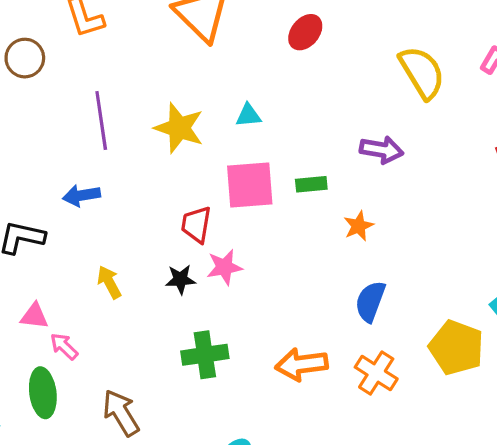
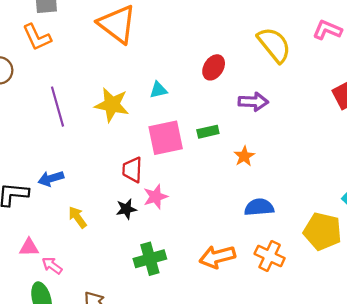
red ellipse: (305, 32) -> (214, 67), moved
blue arrow: (81, 195) -> (51, 179), moved
blue semicircle: (370, 301) -> (259, 207), turned 72

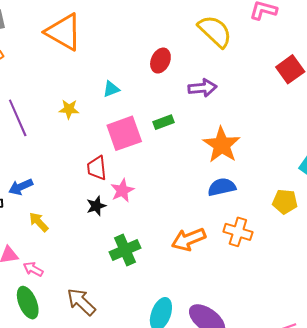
yellow star: (112, 105) -> (69, 109), size x0.6
orange star: (244, 156) -> (222, 145), moved, size x1.8
yellow arrow: (77, 217) -> (39, 222), moved
yellow pentagon: (323, 231) -> (285, 202), size x0.7

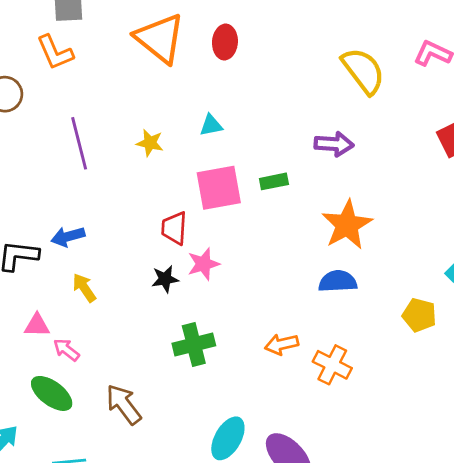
red ellipse: (160, 61) -> (225, 42), moved, turned -30
orange cross: (238, 232) -> (332, 365), moved
orange arrow: (189, 239) -> (282, 344), size x0.7
green ellipse: (28, 303) -> (52, 393), turned -40

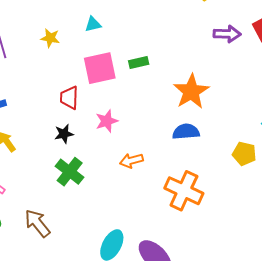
purple arrow: (334, 144) -> (227, 34), moved
pink star: (203, 264) -> (107, 121), moved
green cross: (194, 344) -> (70, 172), moved, turned -36
orange arrow: (282, 344) -> (131, 161), moved
orange cross: (332, 365) -> (184, 191), size x1.4

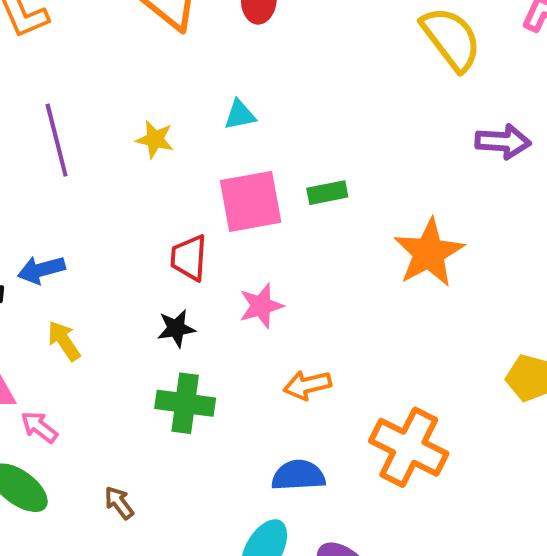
blue semicircle: (186, 132) -> (298, 475), moved
green cross: (70, 172) -> (185, 403), turned -32
brown arrow: (37, 223) -> (119, 503), size x0.6

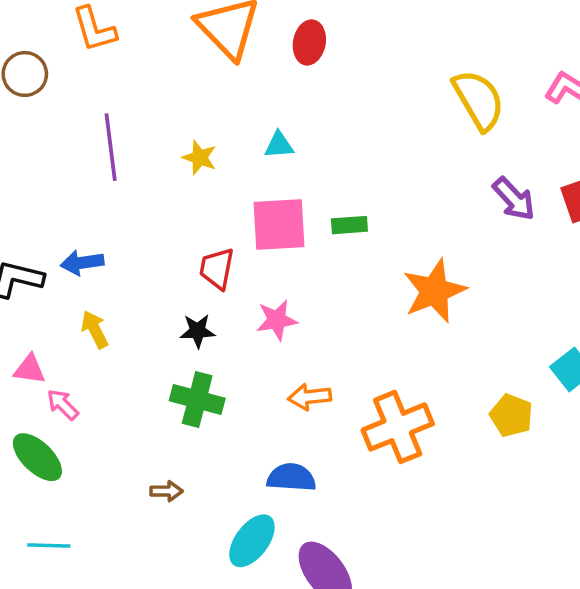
purple arrow: (503, 142) -> (514, 199), turned 36
orange cross: (409, 447) -> (398, 427), moved, turned 34
brown arrow: (119, 503) -> (167, 491), moved, turned 120

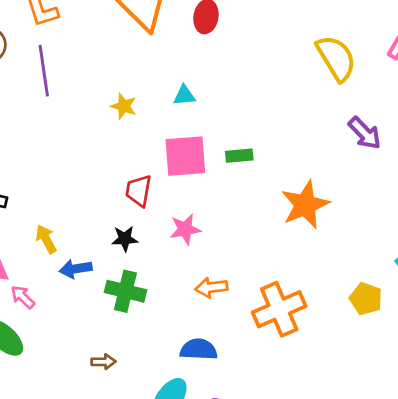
purple line: (111, 147) -> (44, 71), moved
blue arrow: (82, 263) -> (76, 269), moved

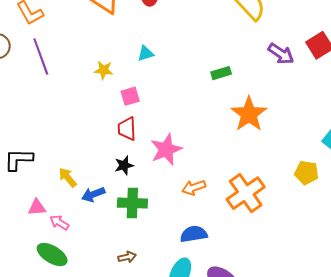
pink square: (185, 156) -> (130, 96), moved, size x0.6
green rectangle: (239, 156) -> (221, 73), moved
pink star: (185, 229) -> (166, 150), size x1.4

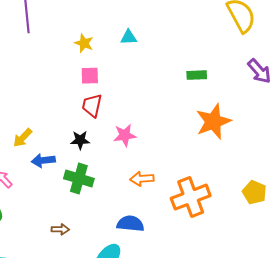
pink square: (130, 96) -> (90, 76), moved
pink star: (166, 150) -> (125, 135), size x0.7
yellow arrow: (68, 177) -> (23, 138), turned -110

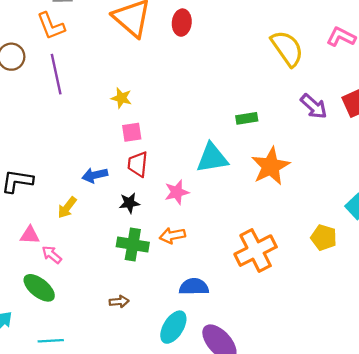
cyan triangle: (129, 37) -> (212, 158), moved, size x1.8
blue arrow: (43, 160) -> (95, 175), moved
orange arrow: (142, 179) -> (172, 236), moved

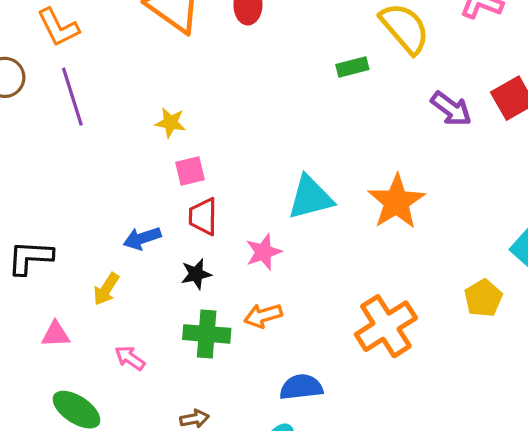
green rectangle: (247, 118) -> (352, 67), moved
yellow pentagon: (324, 238) -> (483, 298), turned 30
pink arrow: (52, 255) -> (130, 358), moved

